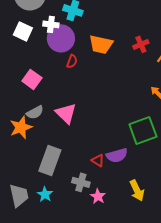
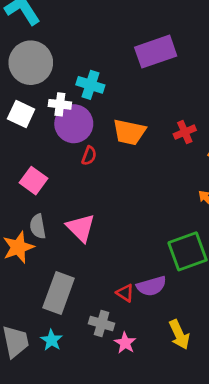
gray semicircle: (35, 112) -> (38, 226), turned 108

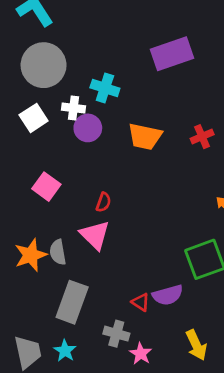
white square: (21, 114) -> (34, 118), turned 32
purple circle: (74, 124) -> (88, 128), size x0.7
red semicircle: (89, 156) -> (103, 202), moved
gray semicircle: (38, 226) -> (58, 252), moved

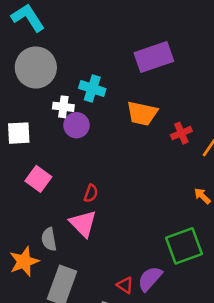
white square: (34, 118) -> (19, 133), moved, turned 30
orange trapezoid: (145, 137) -> (142, 113), moved
orange star: (31, 255) -> (24, 262), moved
purple semicircle: (168, 295) -> (150, 279), turned 148

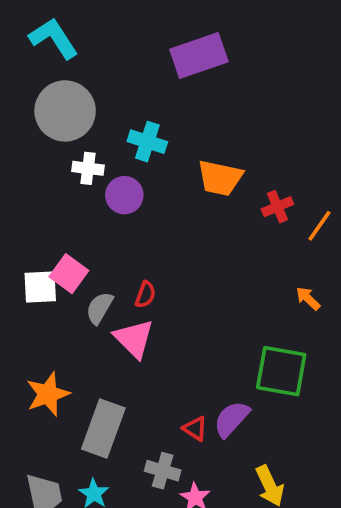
purple rectangle: (154, 57) -> (199, 55), moved
white cross: (63, 107) -> (88, 168), moved
white square: (19, 133) -> (40, 287), moved
gray semicircle: (49, 239) -> (99, 308), moved, turned 40
green square: (184, 246) -> (281, 371), turned 30

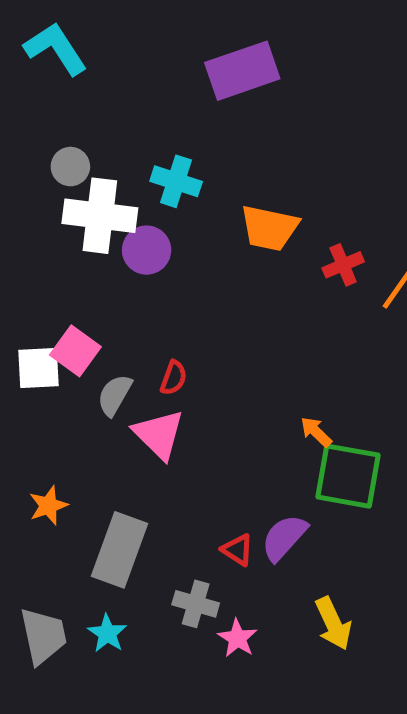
gray circle: (65, 111) -> (70, 167), moved, size x0.5
white cross: (88, 168) -> (100, 216), size x1.8
orange arrow: (308, 298) -> (316, 432), moved
orange star: (48, 394) -> (48, 506), size x0.7

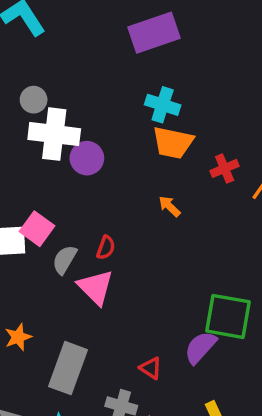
cyan cross: (176, 181) -> (163, 105), moved
orange arrow: (316, 432) -> (169, 206), moved
purple semicircle: (284, 538) -> (200, 347), moved

